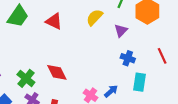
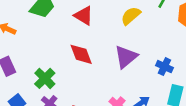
purple triangle: (121, 31) -> (126, 57), moved, size x1.5
red diamond: (57, 72) -> (81, 54), moved

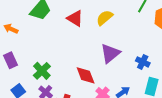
yellow semicircle: (131, 16) -> (105, 18), moved
red diamond: (81, 54) -> (86, 75), moved

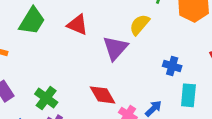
yellow semicircle: (105, 18) -> (140, 25), moved
purple triangle: (110, 53) -> (115, 48), moved

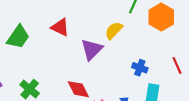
green trapezoid: (32, 21) -> (18, 37), moved

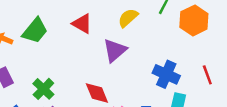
yellow semicircle: (114, 30) -> (128, 18), moved
blue cross: (140, 68) -> (166, 74), size x1.5

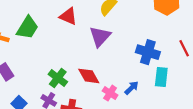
green cross: (43, 89) -> (58, 78), moved

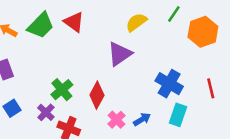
red triangle: (68, 16) -> (74, 22), moved
red diamond: (89, 76) -> (97, 95), turned 45

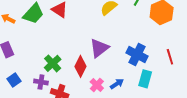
purple triangle: (120, 54) -> (99, 48), moved
purple cross: (46, 112) -> (41, 82), turned -32

